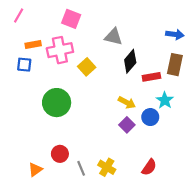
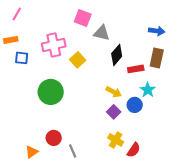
pink square: (71, 19) -> (83, 18), moved
orange rectangle: (33, 45) -> (11, 40), moved
yellow cross: (107, 167) -> (116, 140), moved

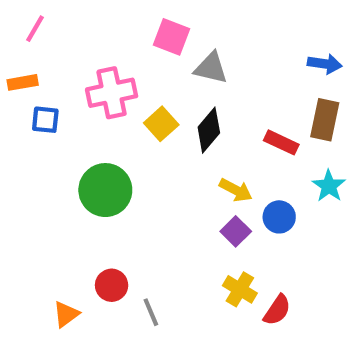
black diamond: (117, 55) -> (209, 130), moved
red rectangle: (136, 69) -> (281, 142), turned 35
cyan star: (148, 90) -> (329, 186), moved

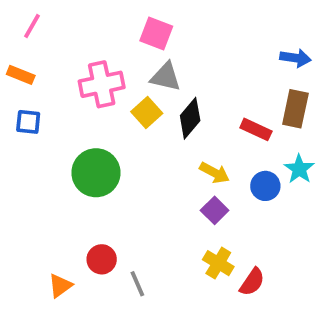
gray triangle: (211, 68) -> (166, 77), moved
orange rectangle: (23, 82) -> (21, 75), turned 32
blue square: (45, 120) -> (28, 122), moved
blue circle: (279, 217) -> (265, 186), moved

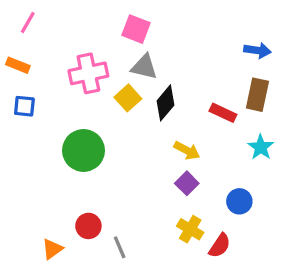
blue circle: (265, 186) -> (239, 201), moved

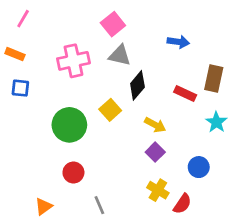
pink square: (136, 29) -> (113, 24), turned 30
blue arrow: (257, 50) -> (178, 42), moved
yellow square: (128, 98) -> (110, 110), moved
red circle: (88, 226) -> (73, 173), moved

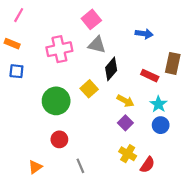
cyan star: (216, 122) -> (158, 104), moved
blue circle: (199, 167) -> (161, 125), moved

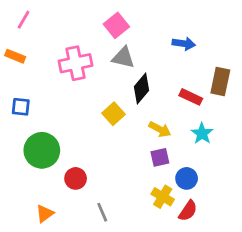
blue square: (16, 71) -> (21, 107), moved
green circle: (56, 101) -> (42, 150), moved
purple square: (125, 123) -> (160, 157), turned 32
blue circle: (161, 125) -> (187, 178), moved

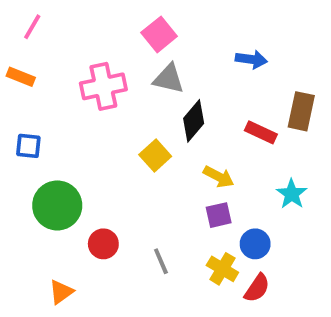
cyan star: (202, 133) -> (292, 194), moved
gray line: (102, 212) -> (161, 261), moved

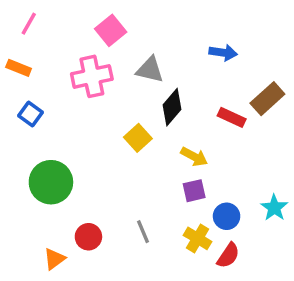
pink square: (159, 34) -> (111, 30), moved
brown rectangle: (301, 111) -> (267, 99), turned 36
blue square: (28, 146) -> (30, 114), moved, turned 30
cyan star: (292, 194) -> (274, 208), moved
red circle: (103, 244) -> (88, 237), moved

